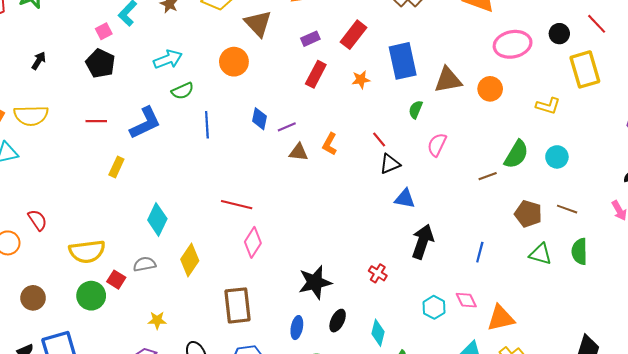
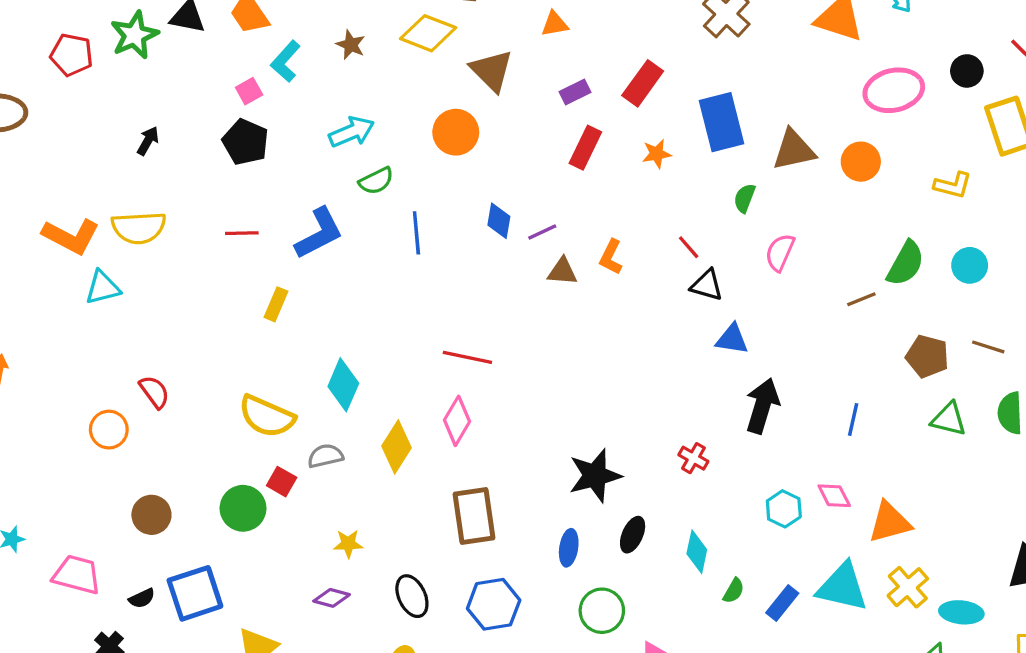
black triangle: (390, 164) -> (707, 285), turned 40
pink diamond: (253, 242) -> (457, 421), moved
yellow semicircle: (87, 251) -> (267, 416), moved, turned 33

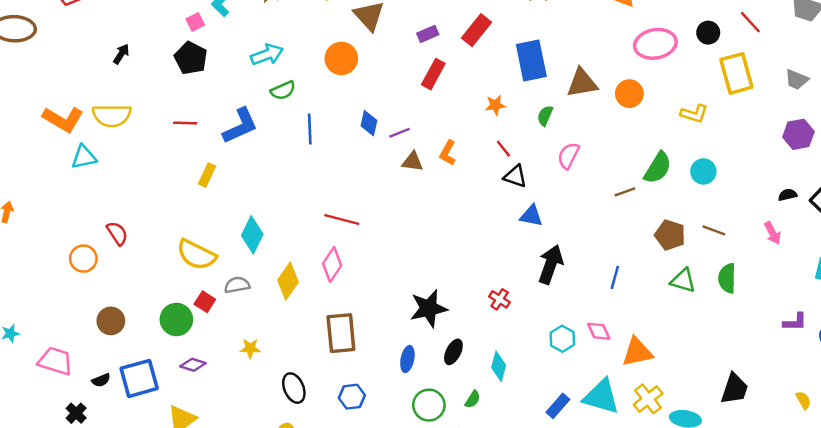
orange star: (657, 154) -> (495, 105), moved
green semicircle: (734, 591) -> (473, 399), moved
purple diamond: (332, 598) -> (193, 365), moved
blue hexagon: (494, 604) -> (352, 397), size x0.7

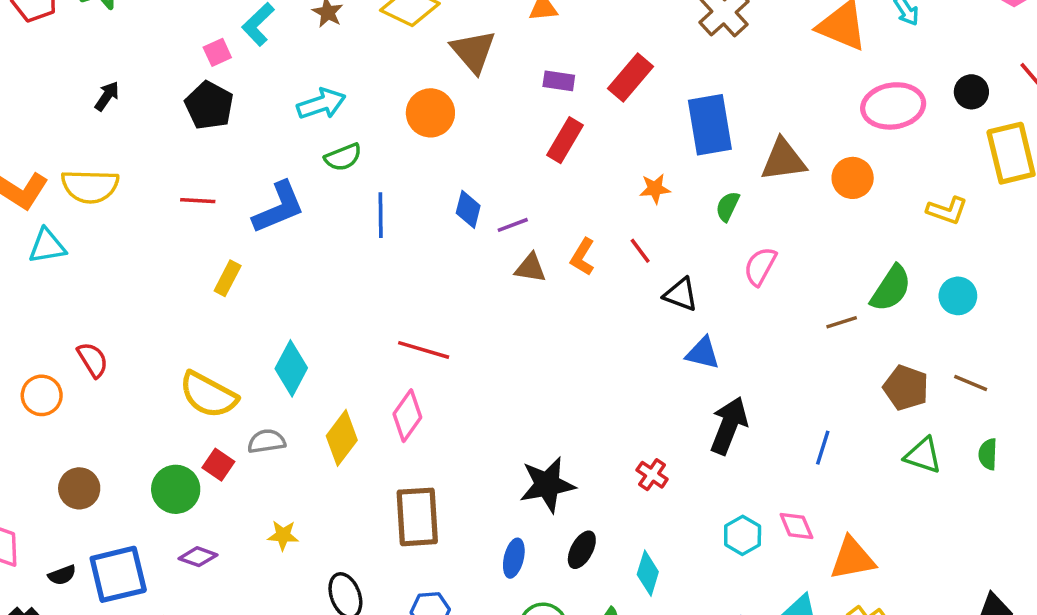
purple rectangle: (428, 34) -> (559, 81), turned 30
red line: (503, 149) -> (640, 251), moved
green semicircle: (727, 278) -> (988, 454), size x0.7

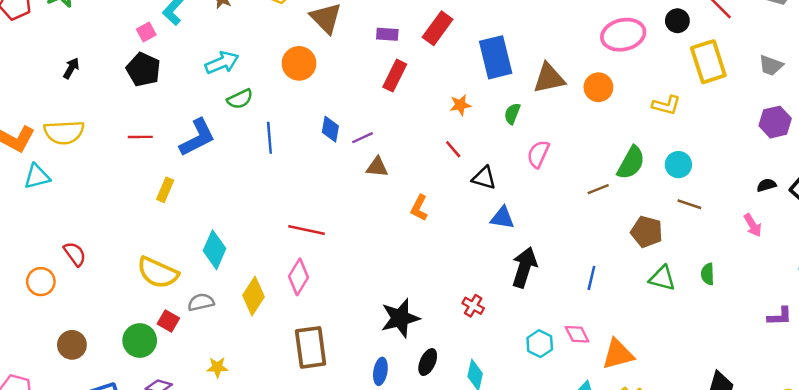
orange L-shape: (583, 257) -> (419, 208), moved
brown line: (971, 383) -> (689, 204), moved

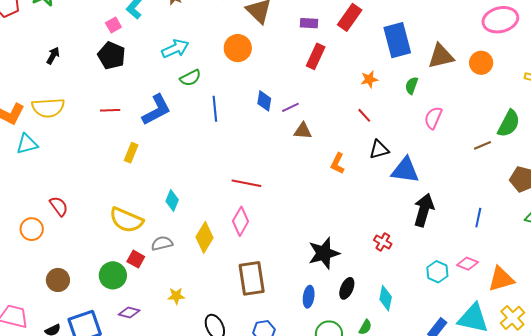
black triangle: (484, 178) -> (379, 150), moved, turned -30
blue triangle: (502, 218) -> (405, 170), size x1.4
cyan diamond: (214, 250) -> (172, 201), size x0.7
pink diamond: (577, 334) -> (468, 264), turned -40

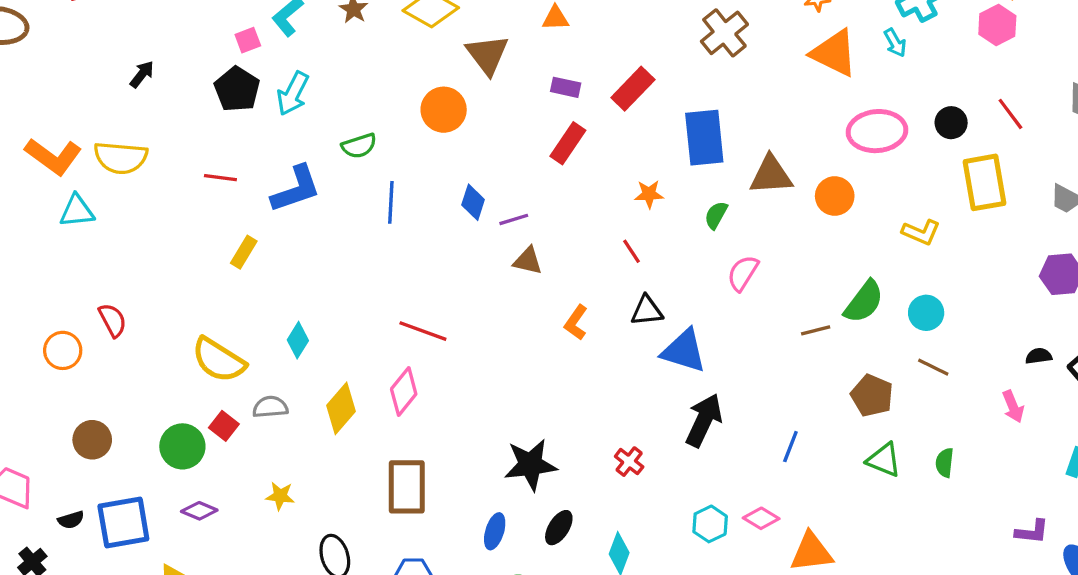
cyan arrow: (175, 49) -> (293, 94), moved, turned 132

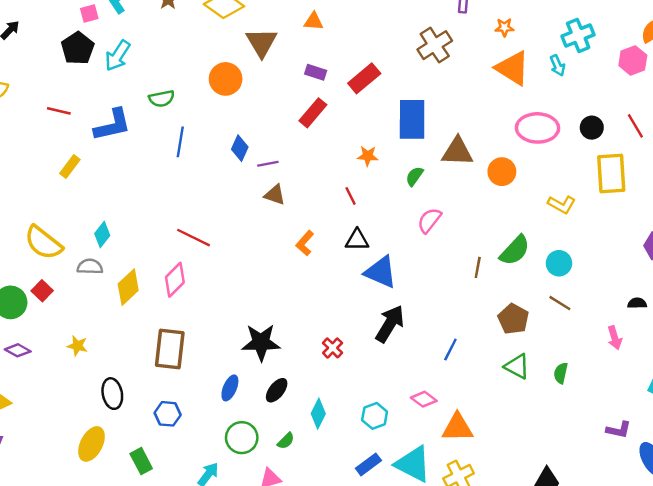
brown line: (816, 330) -> (478, 267), turned -72
gray semicircle: (270, 407) -> (90, 267), moved
cyan hexagon: (710, 524) -> (375, 416), moved

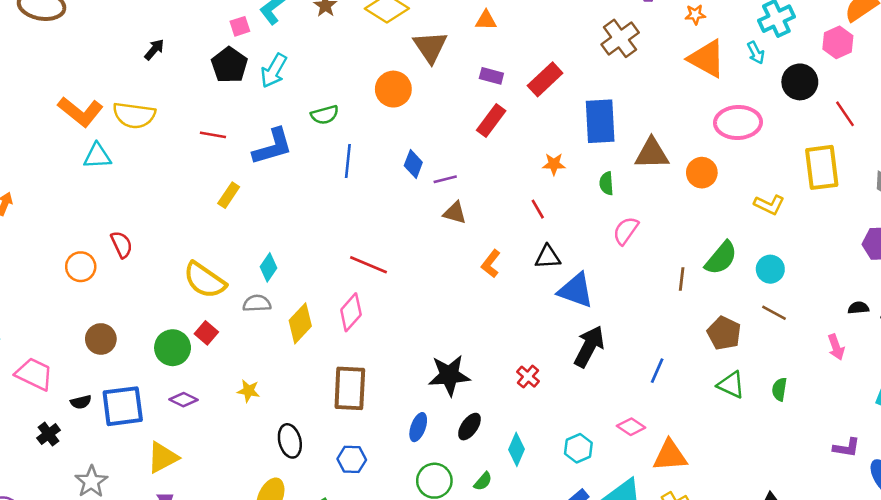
black circle: (592, 128) -> (800, 82), moved, size x1.4
green semicircle: (415, 176) -> (607, 183), turned -36

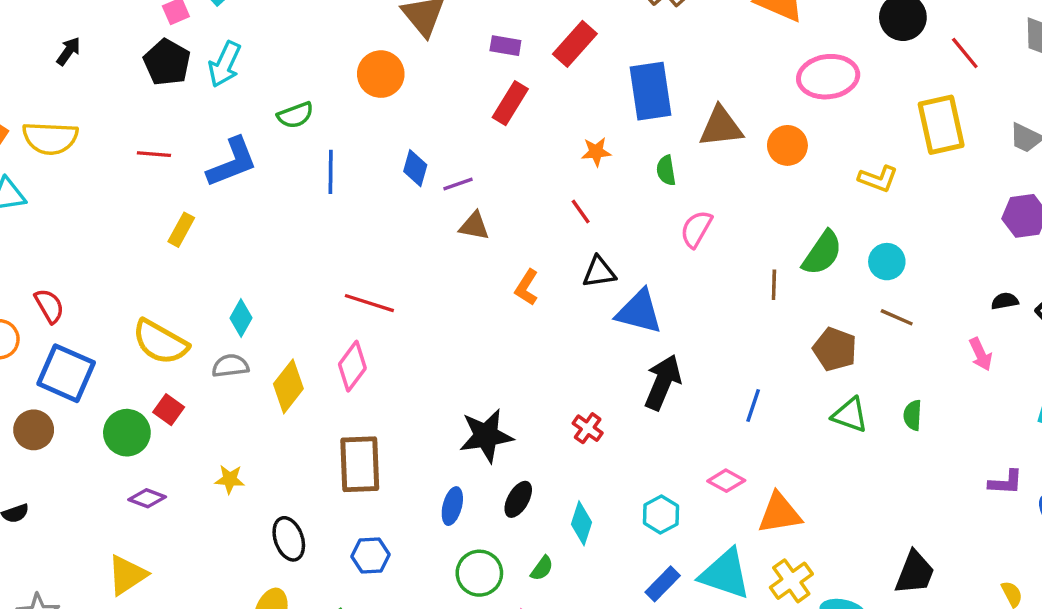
blue square: (123, 406) -> (66, 373), moved, turned 36

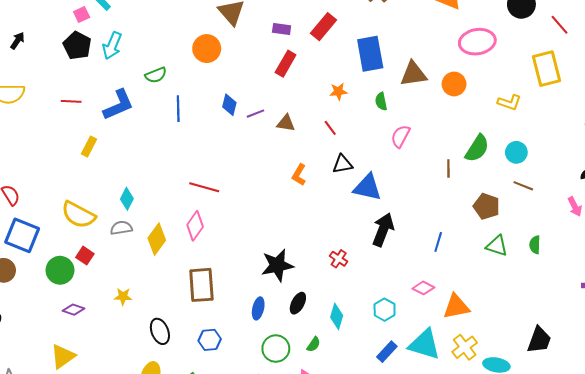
brown triangle: (474, 226) -> (286, 123), moved

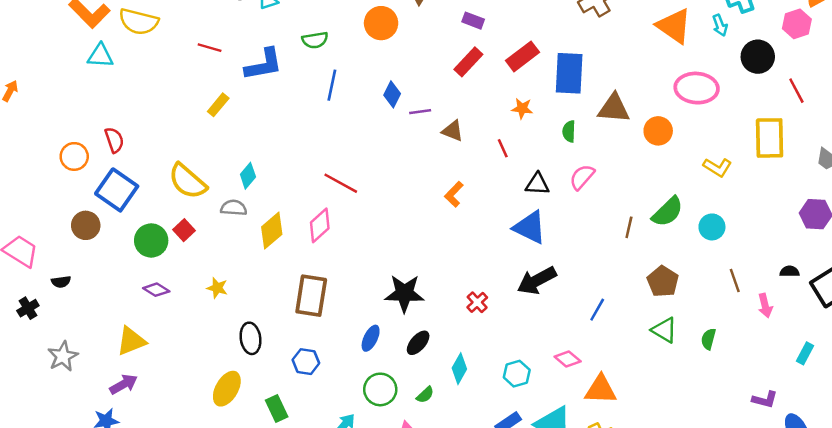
red rectangle: (324, 27) -> (523, 56), moved
black triangle: (343, 164) -> (537, 184), moved
brown line: (523, 186) -> (735, 280), moved, turned 36
black arrow: (383, 230) -> (537, 281), turned -152

